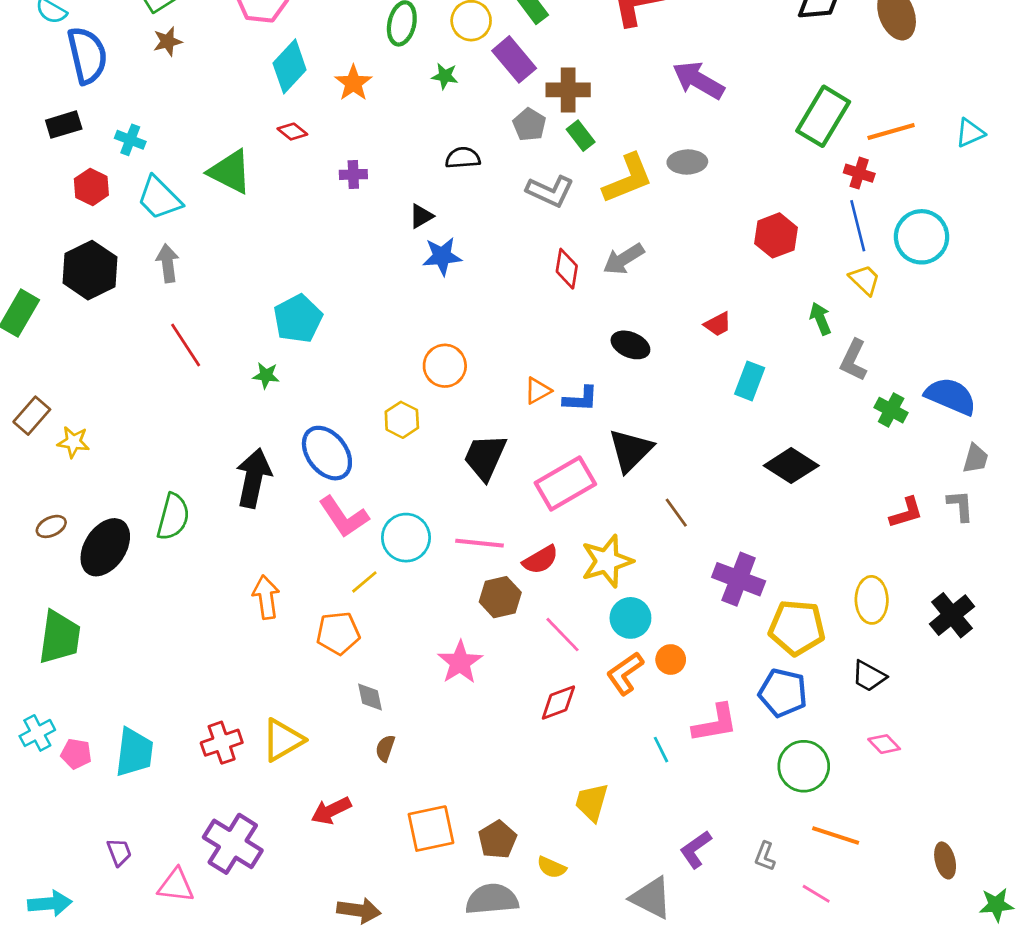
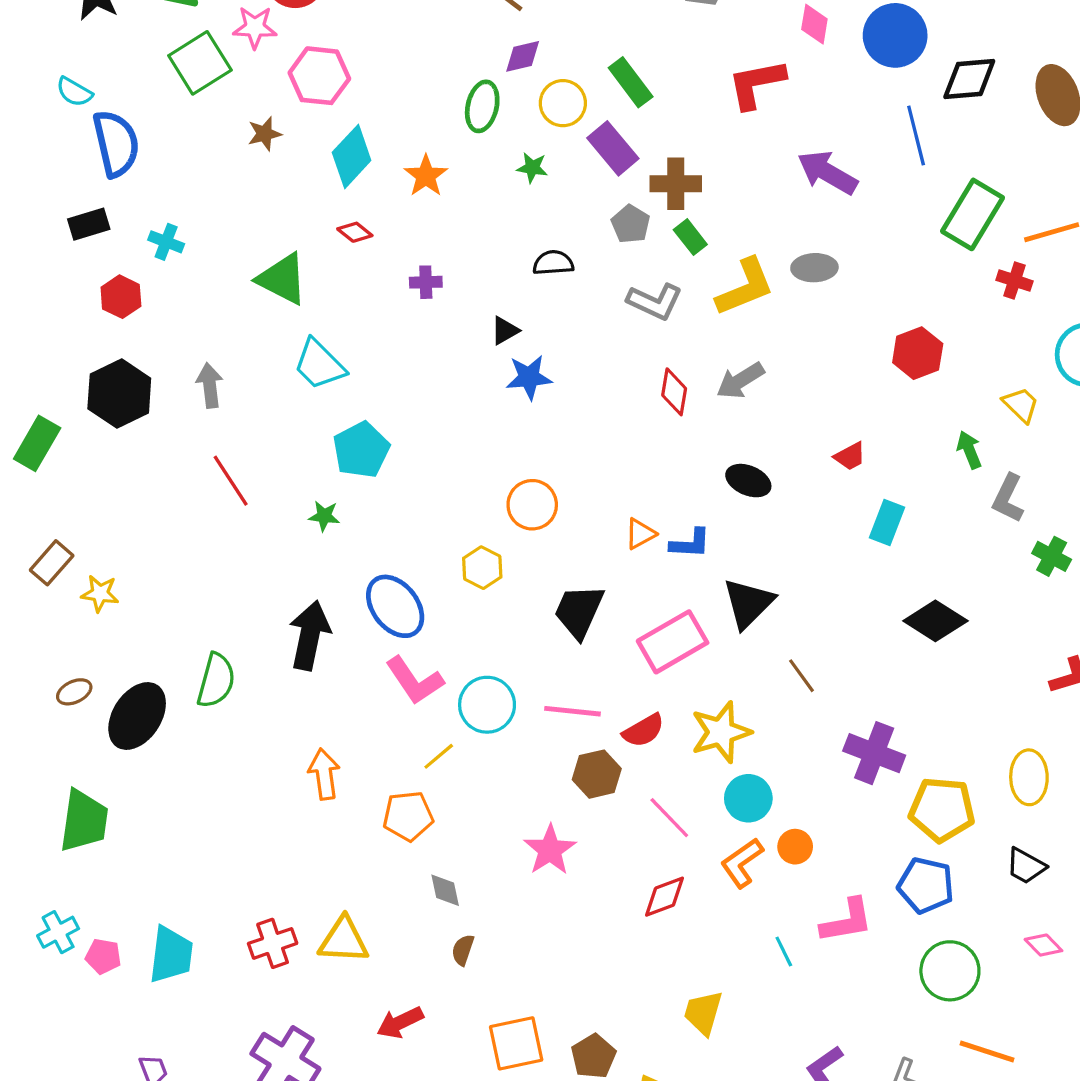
brown star: (168, 41) -> (265, 134), moved
cyan trapezoid: (159, 198) -> (319, 364), moved
blue line: (858, 226) -> (916, 135), moved
yellow triangle: (283, 740) -> (344, 940), turned 33

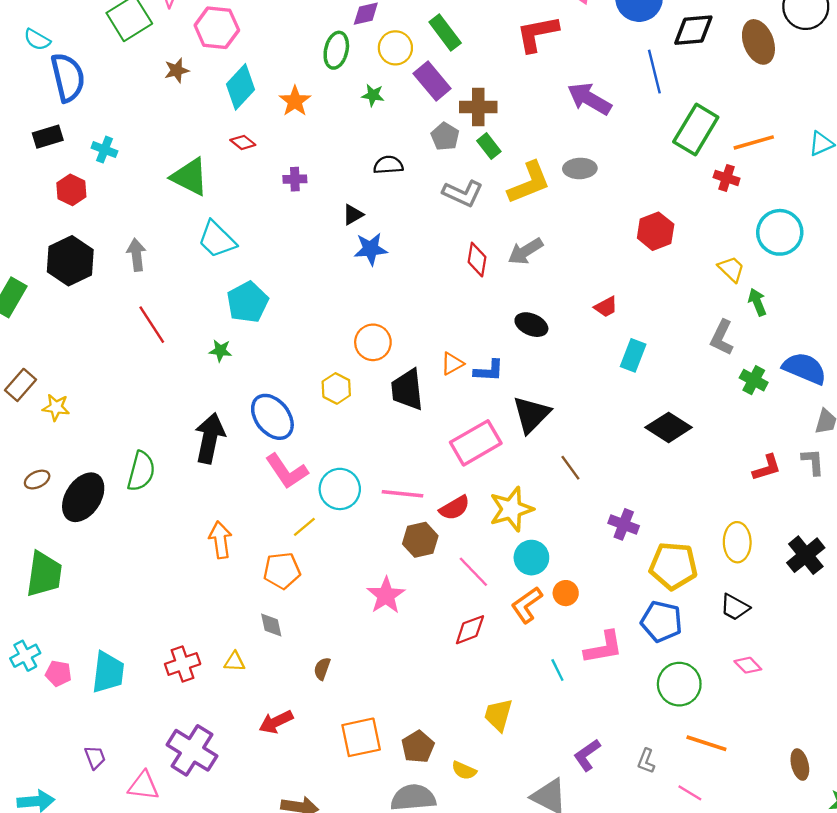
green arrow: (969, 450) -> (757, 302), moved
black trapezoid: (579, 611) -> (407, 390), moved, turned -30
purple cross: (874, 753) -> (624, 524), size x0.7
gray diamond: (445, 890) -> (271, 625), moved
yellow triangle: (344, 940) -> (235, 662), size x0.6

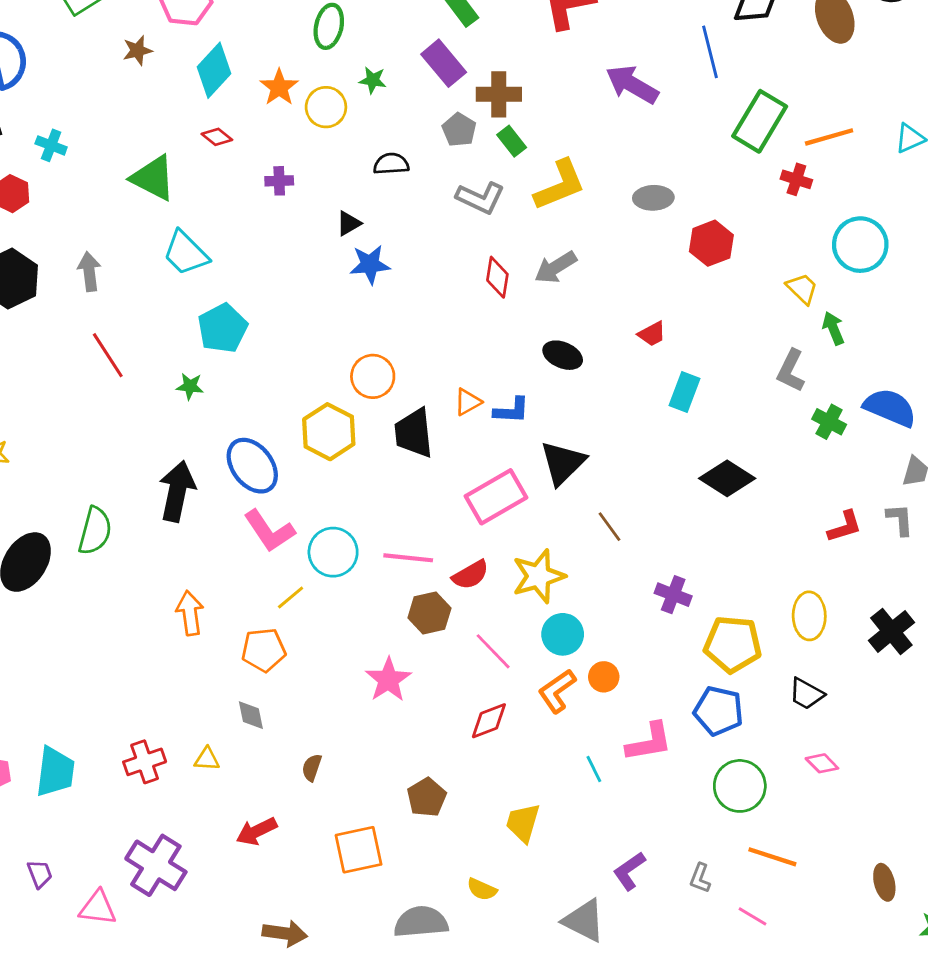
yellow circle: (395, 48) -> (326, 107), moved
gray ellipse: (580, 168) -> (653, 198), moved
yellow hexagon: (336, 388) -> (329, 432), size x1.5
brown pentagon: (418, 747) -> (427, 797), moved

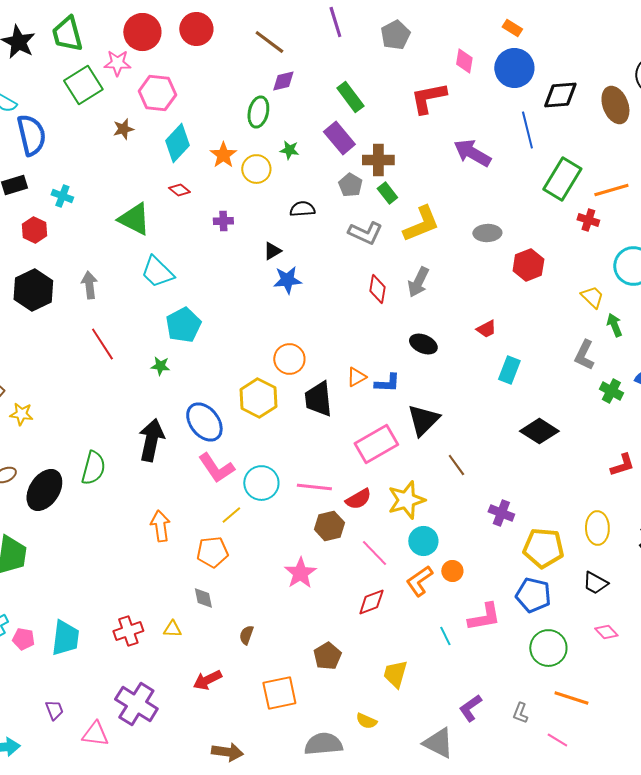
gray arrow: (556, 267) -> (418, 282), turned -32

